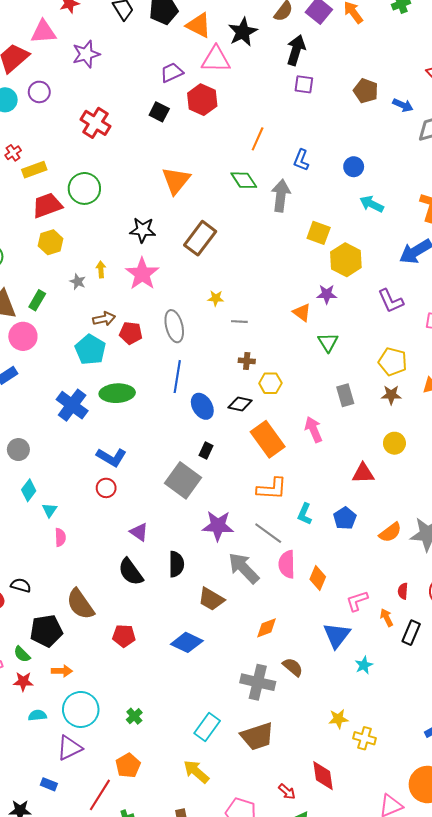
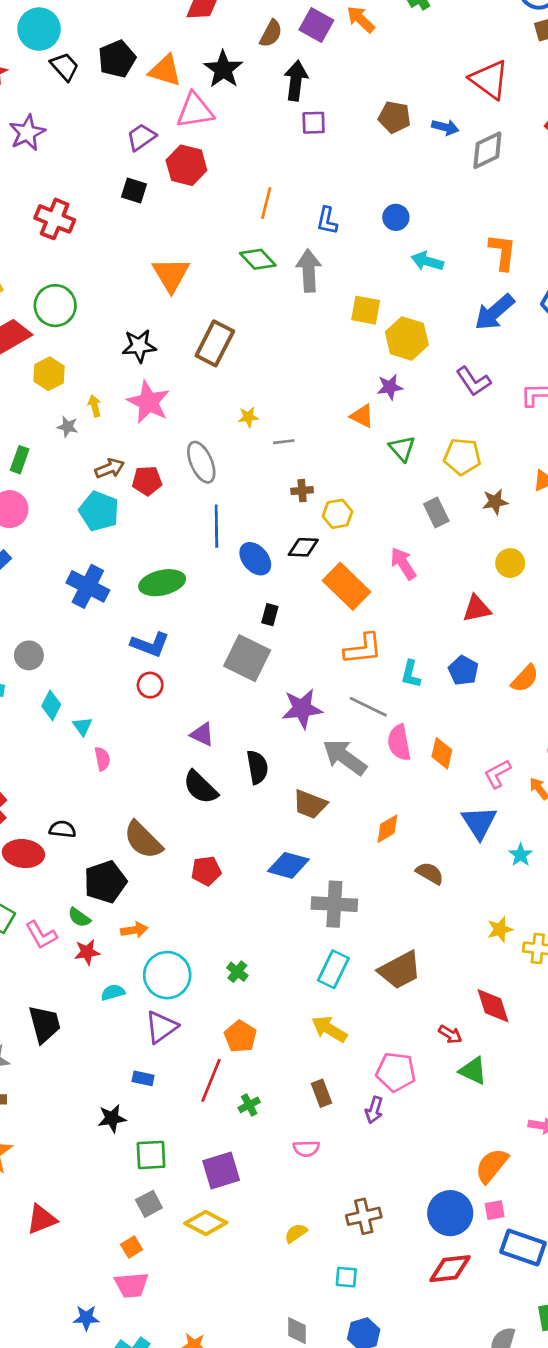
yellow hexagon: (51, 242) -> (49, 374), moved
yellow pentagon: (393, 362) -> (462, 457), moved
green ellipse: (117, 393) -> (162, 583), moved
gray cross: (258, 682) -> (334, 904), moved

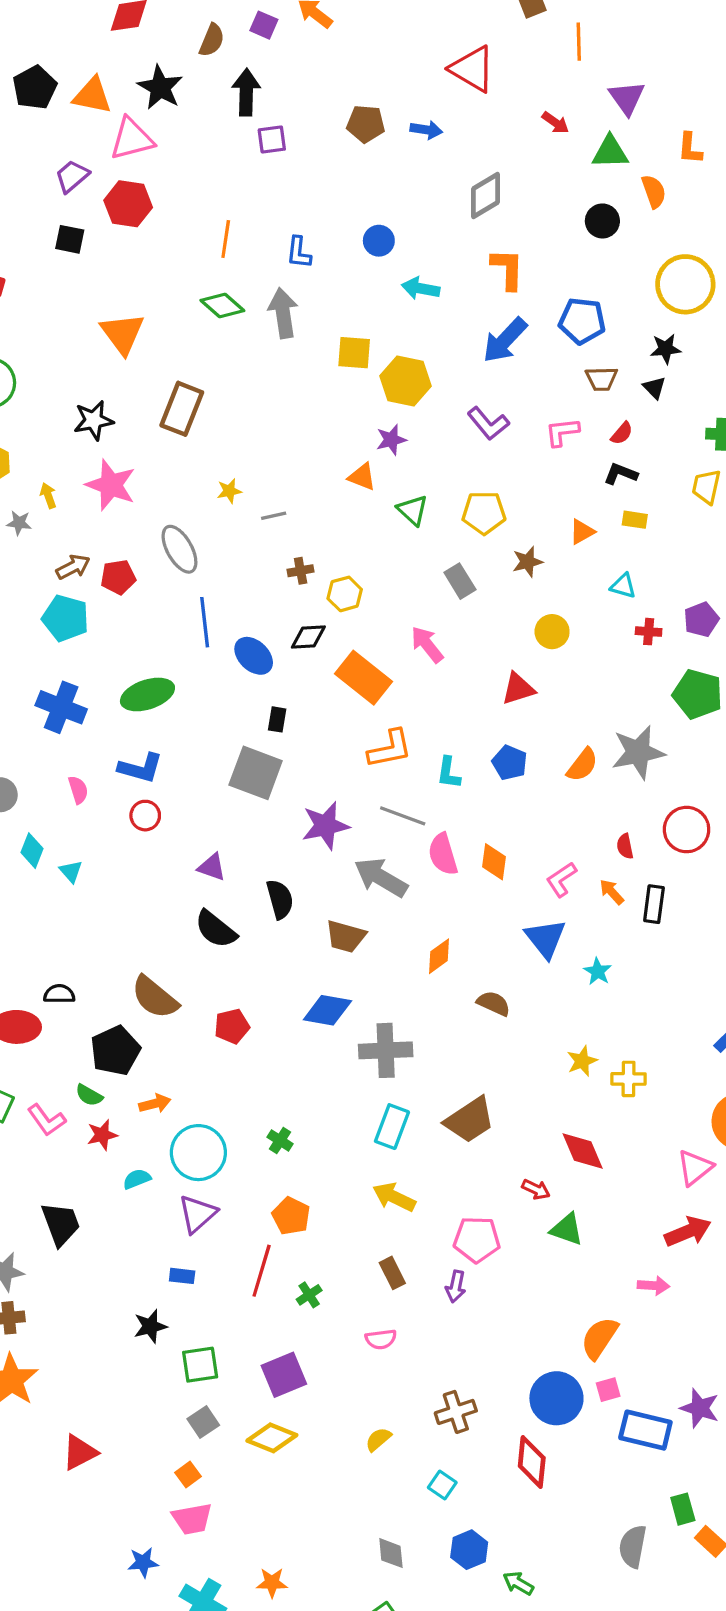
purple square: (316, 25) -> (264, 25), size x0.7
gray diamond: (487, 150) -> (485, 195), moved
pink semicircle: (102, 759) -> (78, 790), moved
red diamond: (450, 1269) -> (532, 1462), moved, turned -72
cyan square: (346, 1277) -> (442, 1485), turned 35

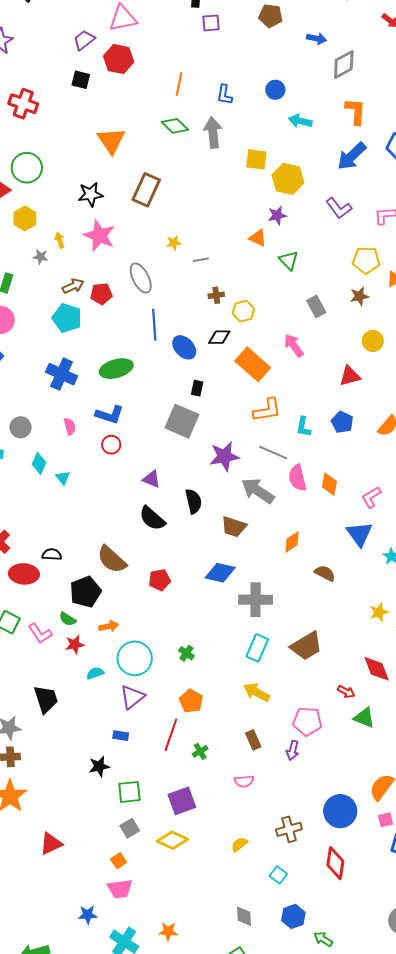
blue arrow: (426, 130) -> (317, 39), moved
yellow pentagon: (484, 513) -> (366, 260), moved
blue circle: (556, 1398) -> (340, 811), moved

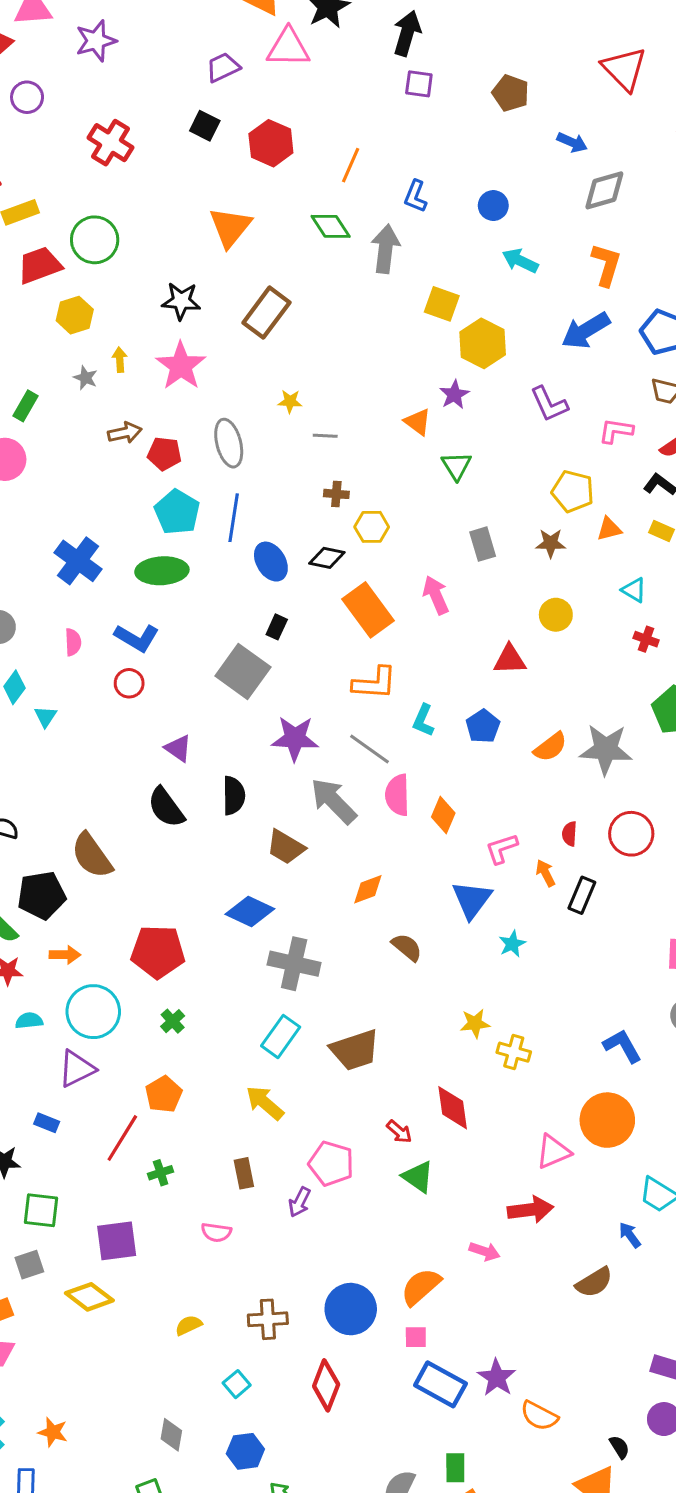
red hexagon: (119, 59) -> (271, 143), moved
purple star: (277, 215) -> (454, 395), turned -30
cyan pentagon: (67, 318) -> (177, 512), moved
red pentagon: (160, 580) -> (158, 952), moved, size x1.6

